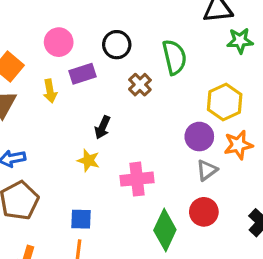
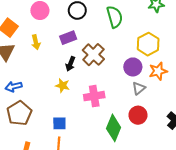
purple rectangle: (82, 74) -> (68, 38), moved
brown cross: (140, 85) -> (93, 55), moved, size x1.5

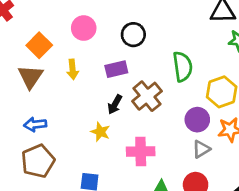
green semicircle: (115, 17) -> (183, 67), moved

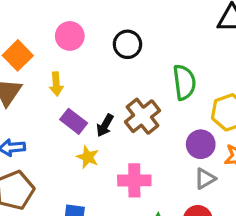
purple rectangle: (116, 69) -> (74, 121), moved, turned 50

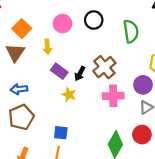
pink circle: (70, 36) -> (63, 24), moved
green semicircle: (184, 82) -> (131, 31), moved
pink cross: (134, 180) -> (113, 96), moved

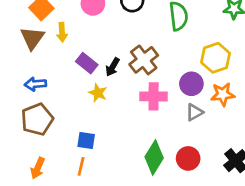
yellow arrow: (47, 47) -> (62, 32), moved
red circle: (142, 135) -> (188, 158), moved

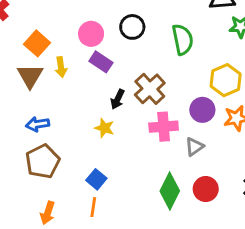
purple rectangle: (87, 63) -> (101, 62), moved
gray triangle: (194, 112) -> (194, 147), moved
blue square: (86, 141) -> (96, 179), turned 36

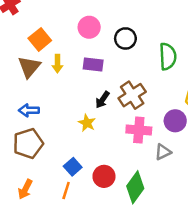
pink circle: (91, 34) -> (89, 27), moved
purple rectangle: (101, 62) -> (93, 65), turned -36
red circle: (206, 189) -> (104, 176), moved

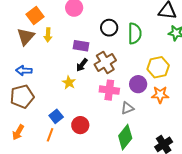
black circle: (125, 38) -> (109, 28), moved
purple rectangle: (93, 65) -> (81, 46), moved
green diamond: (135, 187) -> (125, 137), moved

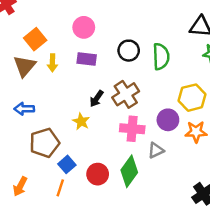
purple rectangle: (81, 46) -> (87, 59), moved
brown pentagon: (22, 97) -> (44, 143), moved
green diamond: (125, 137) -> (129, 171), moved

